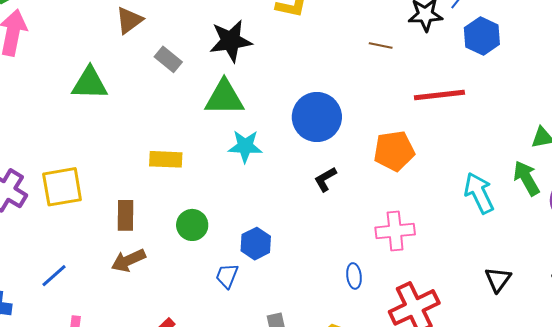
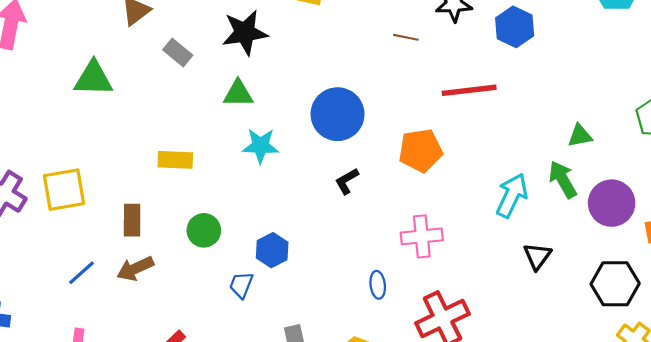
green triangle: (224, 98) -> (238, 94), size x0.7
cyan arrow: (479, 193) -> (512, 195), turned 51
blue line: (54, 276) -> (81, 273), moved
black triangle: (498, 279) -> (537, 256), moved

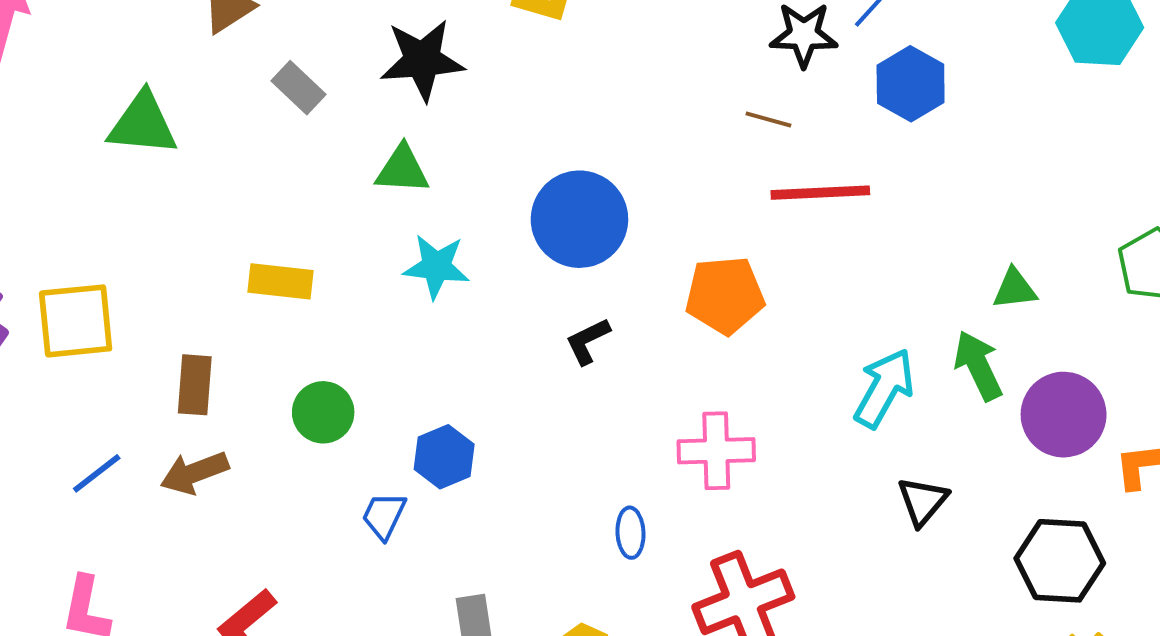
brown line: (406, 37) -> (768, 119), moved

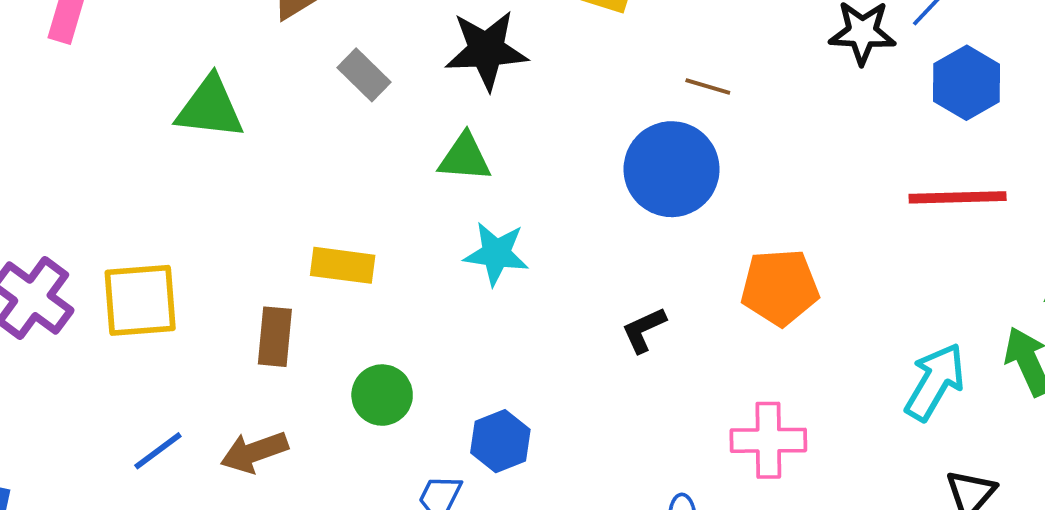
brown line: (768, 119) -> (708, 86), moved
red line: (820, 193) -> (958, 197), moved
blue circle: (579, 219) -> (672, 169), moved
brown rectangle: (195, 385) -> (275, 337), moved

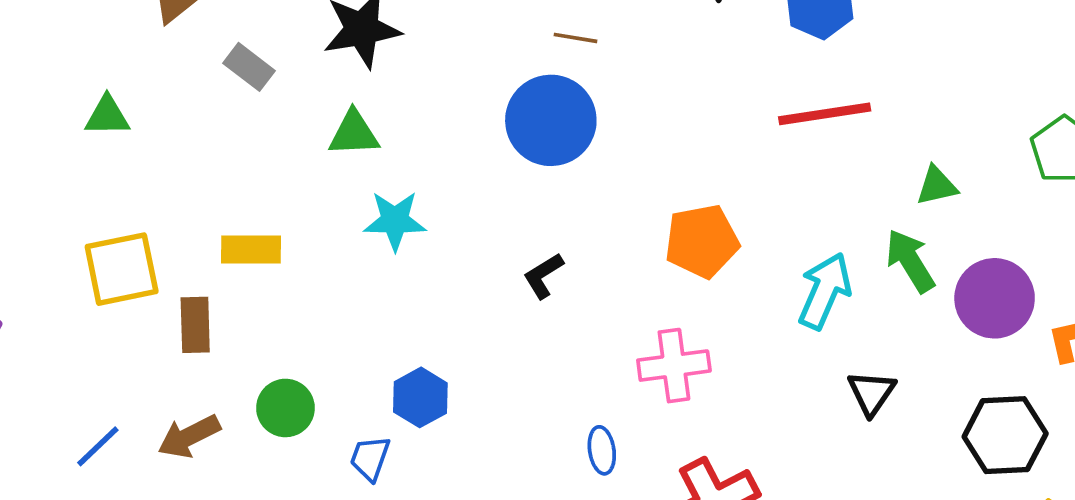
green triangle: (210, 108) -> (107, 116), size x0.7
orange pentagon: (780, 287) -> (702, 241), moved
yellow square: (140, 300) -> (122, 269), moved
green circle: (382, 395) -> (285, 408), moved

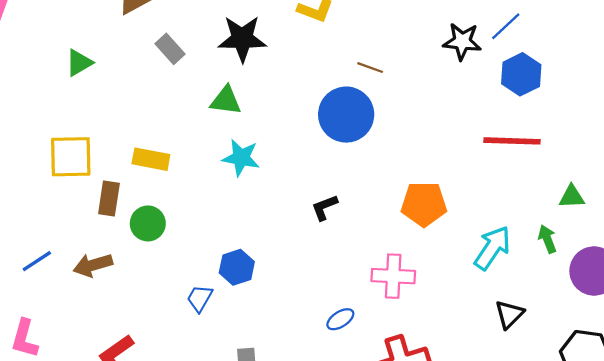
green triangle: (107, 116) -> (79, 63), turned -40
green arrow: (910, 261) -> (547, 239), size x0.7
green circle: (285, 408) -> (148, 223), moved
blue ellipse: (602, 450) -> (340, 319), turned 56

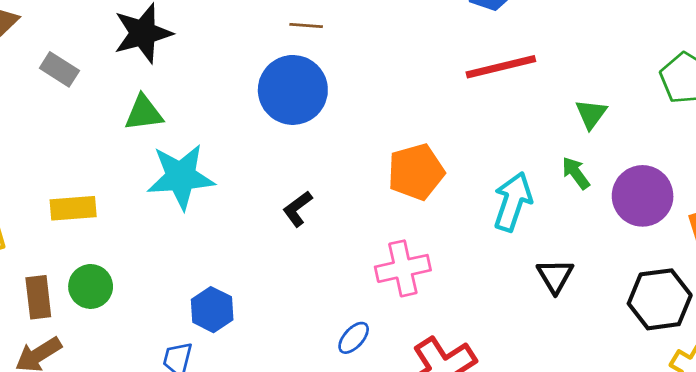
cyan star: (241, 158) -> (181, 177), size x1.4
green triangle: (572, 197) -> (591, 114), turned -36
brown rectangle: (109, 199) -> (38, 297), moved

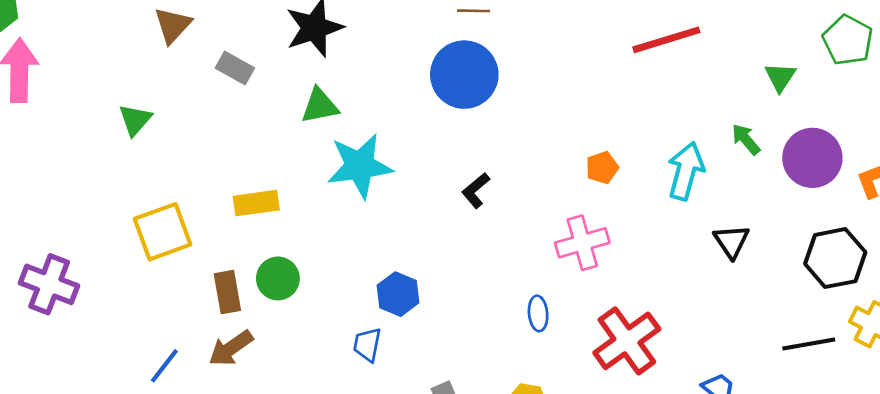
green triangle: (591, 114) -> (780, 77), moved
orange pentagon: (416, 172) -> (602, 168), moved, size x0.6
blue ellipse: (354, 338) -> (538, 313), turned -44

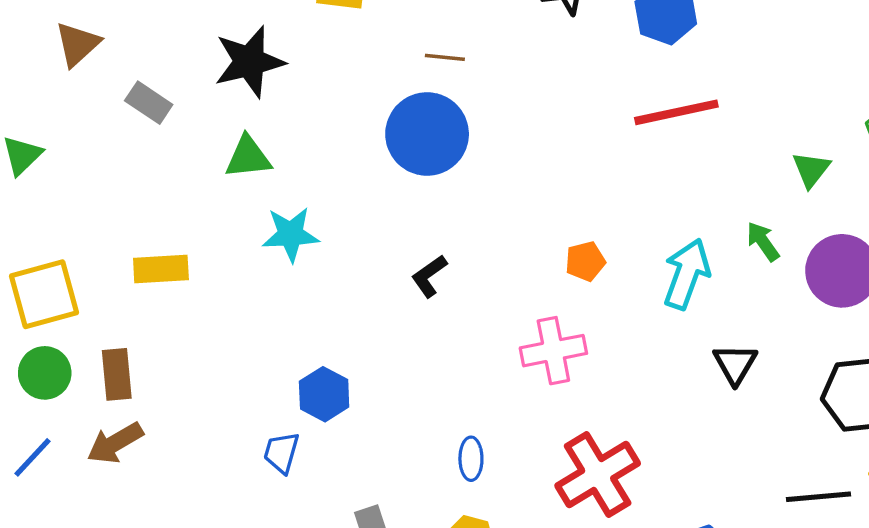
cyan star: (360, 166) -> (291, 234), size x0.7
green circle: (278, 278) -> (45, 373), moved
blue ellipse: (538, 313) -> (471, 459), moved

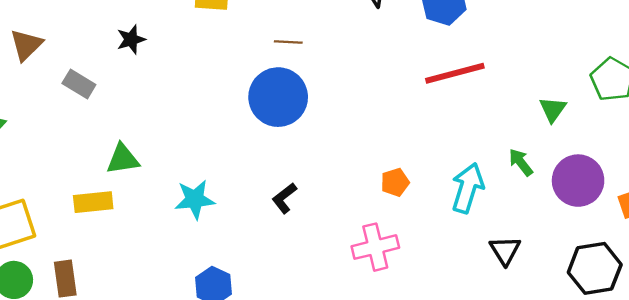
black star: (249, 62) -> (131, 39), moved, size x0.6
green triangle: (248, 157) -> (123, 159), moved
cyan star: (291, 234) -> (195, 199), moved

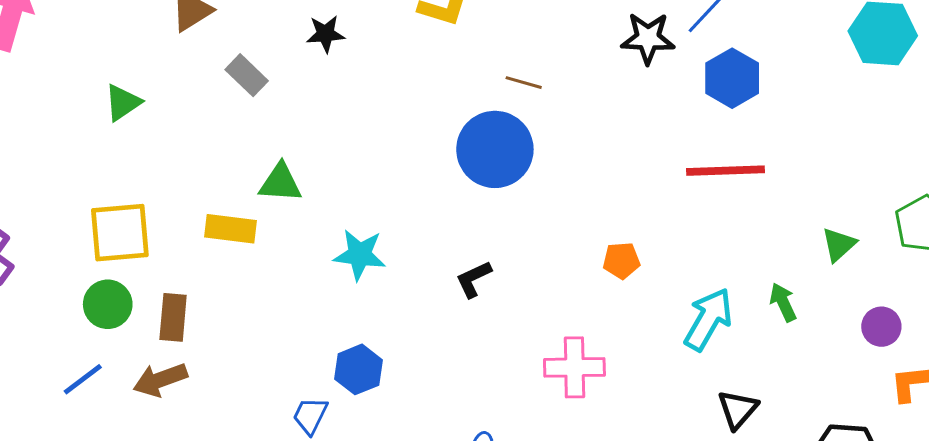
purple circle: (578, 181) -> (881, 327), moved, size x0.6
orange pentagon: (395, 182) -> (621, 261), moved

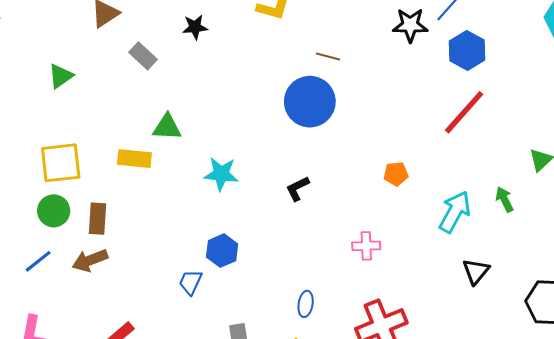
red line: (726, 171) -> (464, 112), turned -45
pink cross: (574, 367) -> (366, 246), size x0.7

